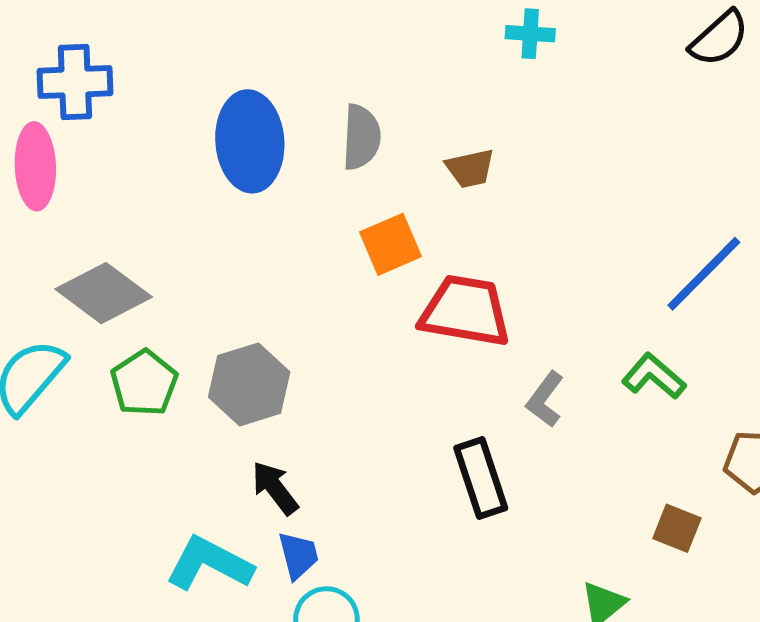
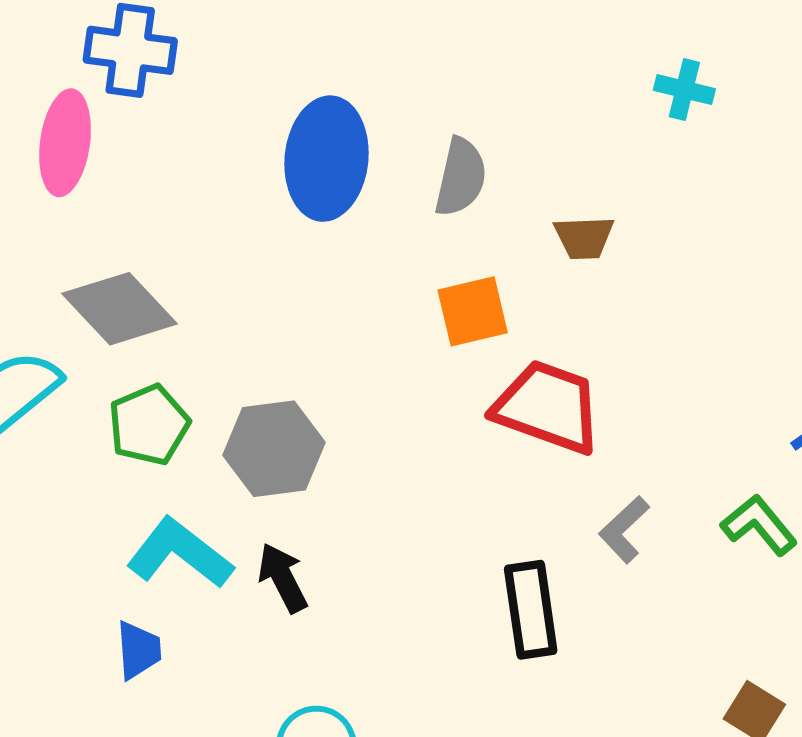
blue trapezoid: (298, 555) -> (139, 650), moved
cyan L-shape: (209, 564) -> (180, 553), moved

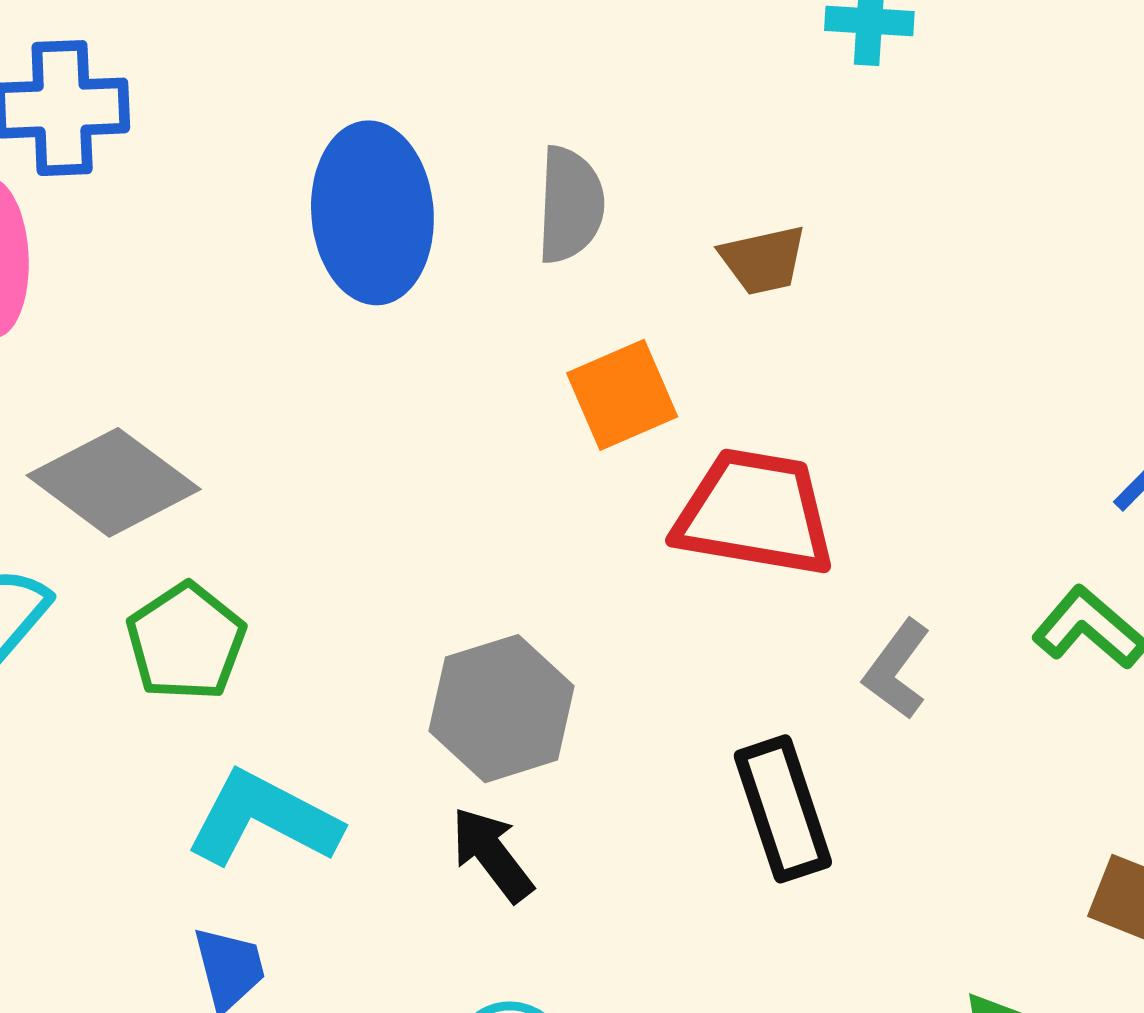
gray hexagon: (274, 449) -> (502, 709), moved
black arrow: (283, 578) -> (492, 854), moved

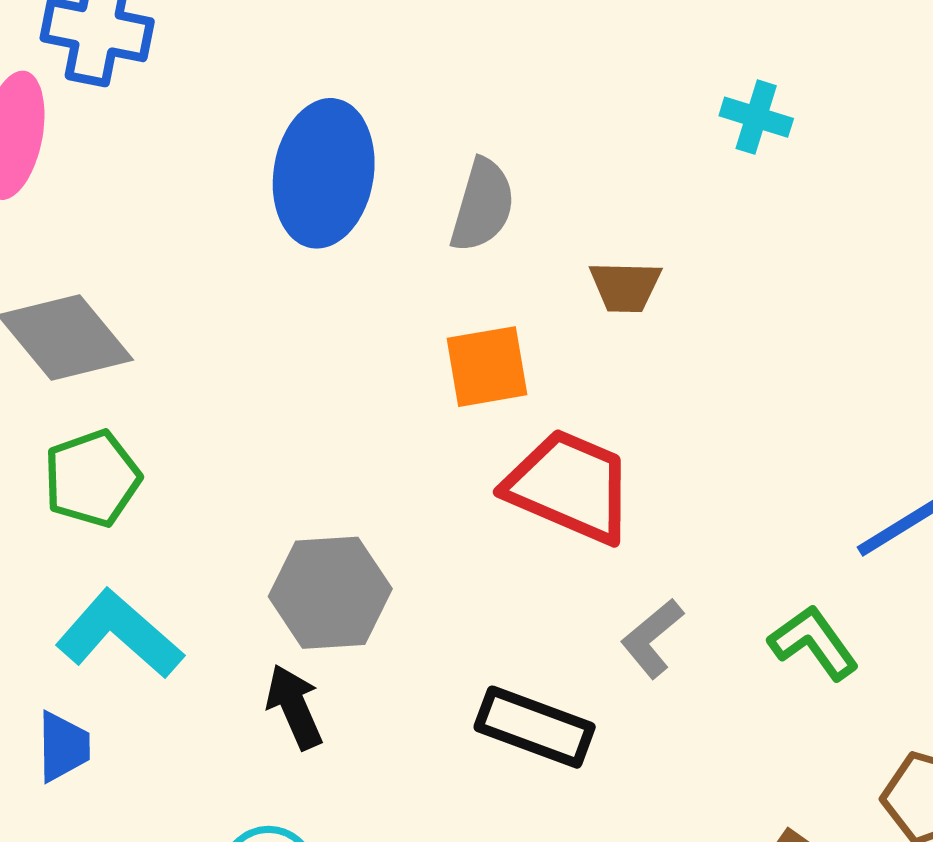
black rectangle: (783, 809) -> (535, 727), turned -65

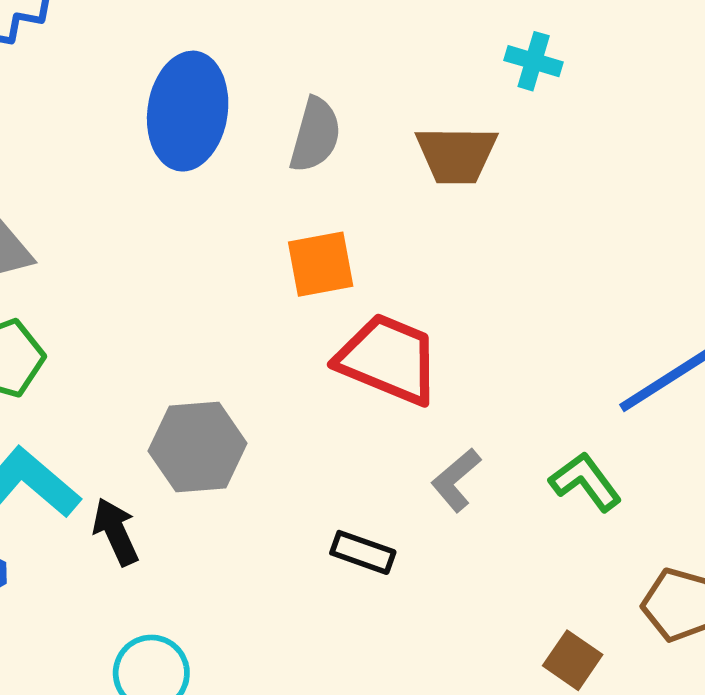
brown trapezoid: (625, 287) -> (456, 155), moved, size x1.4
black arrow: (294, 707) -> (116, 532), moved
black rectangle: (535, 727) -> (363, 552), size x0.7

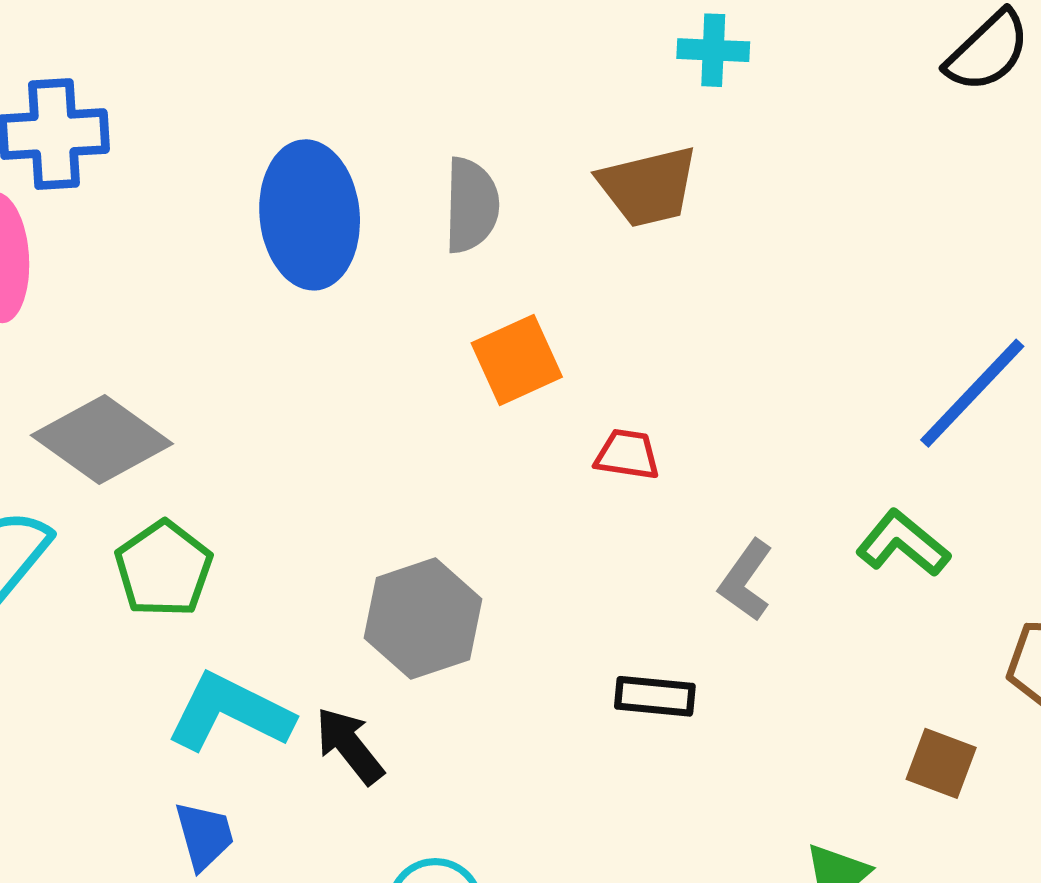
red trapezoid: (388, 359) -> (627, 454), size x0.5

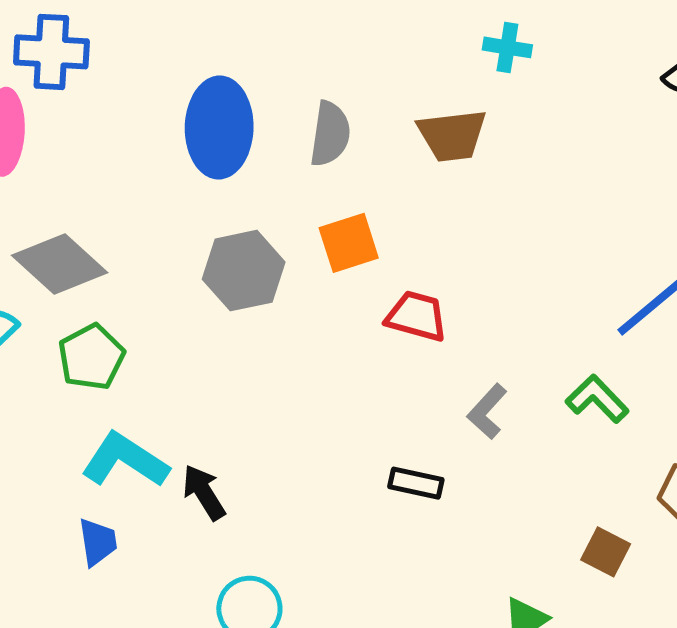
red trapezoid: (627, 454) -> (416, 316), size x1.4
gray hexagon: (423, 619) -> (244, 271), moved

